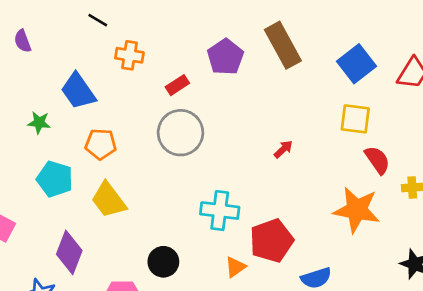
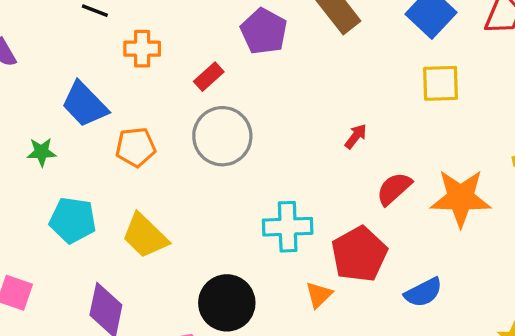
orange pentagon: (101, 144) -> (136, 147), moved
red semicircle: (377, 160) -> (394, 189), moved, turned -88
black circle: (163, 262) -> (227, 303), size x1.4

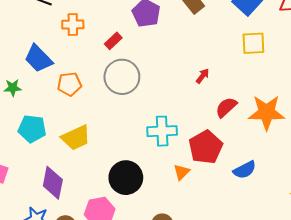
yellow trapezoid: (145, 236) -> (76, 138), turned -68

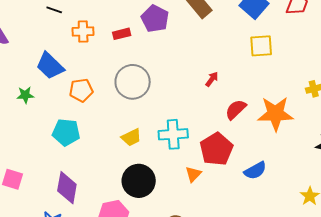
red rectangle: (113, 41) -> (122, 34), moved, turned 30
cyan pentagon: (32, 129) -> (66, 132), moved
yellow trapezoid: (76, 138) -> (131, 137), moved, size x0.7

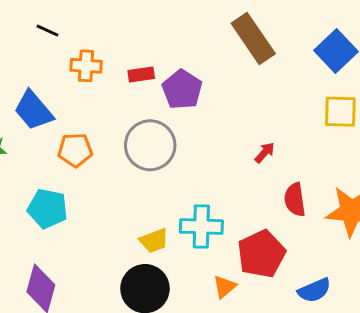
purple pentagon: (155, 19) -> (182, 89), moved
red semicircle: (236, 109) -> (295, 200), turned -60
yellow trapezoid: (131, 137) -> (154, 241), moved

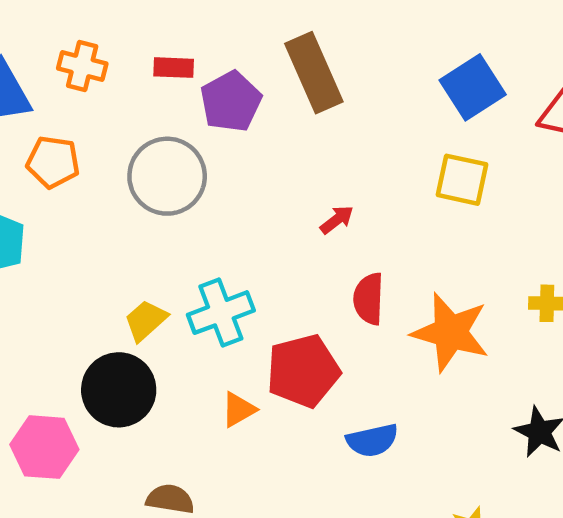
brown rectangle: (253, 39) -> (314, 73), moved
orange cross: (86, 66) -> (82, 66), moved
cyan cross: (201, 226) -> (221, 313), turned -33
yellow trapezoid: (154, 241) -> (146, 320), turned 148

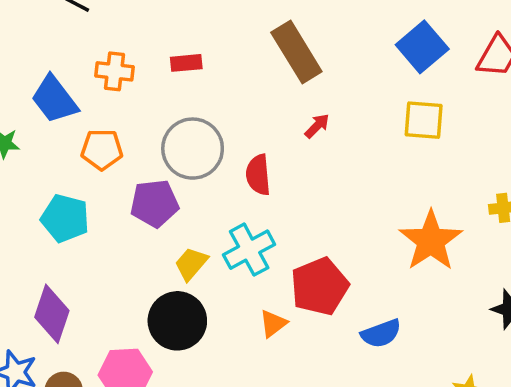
purple pentagon: (231, 102) -> (154, 203), moved, turned 30
red arrow: (337, 220) -> (317, 126), moved
red semicircle: (369, 299) -> (258, 175), moved
orange star: (450, 332) -> (431, 241), turned 30

